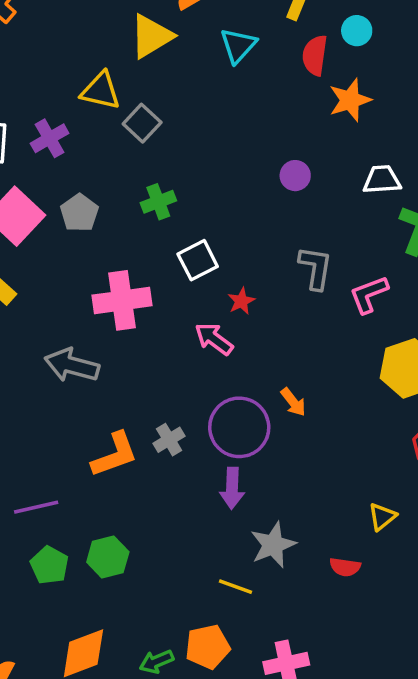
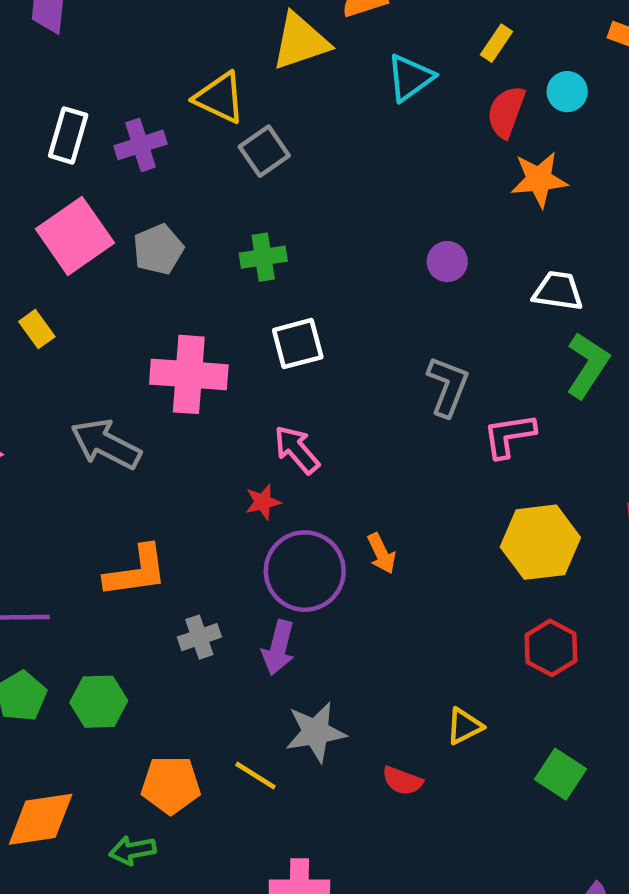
red star: (241, 301) -> (263, 502), moved
gray cross: (169, 440) -> (199, 637), moved
orange pentagon: (208, 647) -> (171, 785), moved

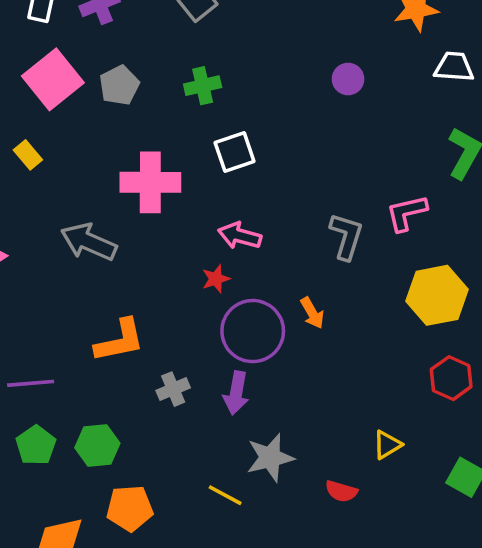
white trapezoid: (558, 291) -> (454, 67), moved
gray L-shape: (448, 386) -> (346, 236), moved
pink arrow: (297, 450) -> (240, 236), turned -30
orange pentagon: (171, 785) -> (130, 508), moved

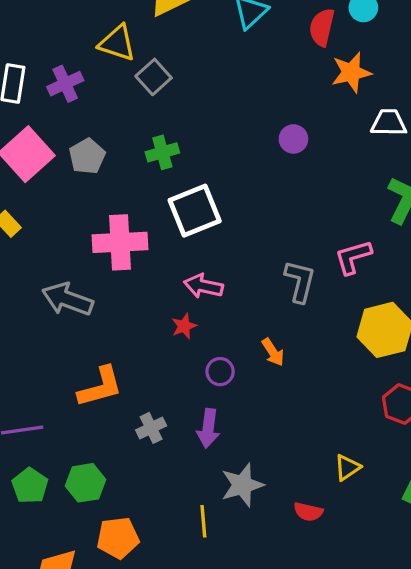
white square: (235, 152) -> (195, 211), size x1.4
purple circle: (253, 331) -> (220, 372), size x0.5
yellow line: (225, 495) -> (203, 521), turned 60

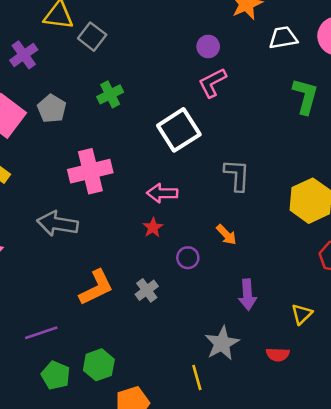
purple circle: (293, 139) -> (208, 46), moved
white square: (195, 211) -> (179, 130), moved
pink L-shape: (353, 257) -> (212, 83), moved
gray cross: (151, 428) -> (147, 290), moved
purple arrow: (208, 428) -> (247, 295), moved

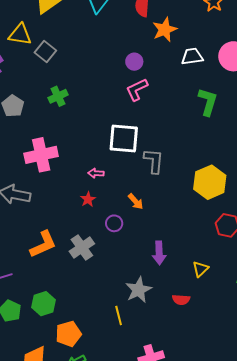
white square: (179, 130) -> (124, 138), moved, turned 36
pink arrow: (162, 193) -> (96, 173), size x0.7
orange arrow: (226, 235) -> (136, 202), moved
gray cross: (147, 290) -> (82, 248), size x1.4

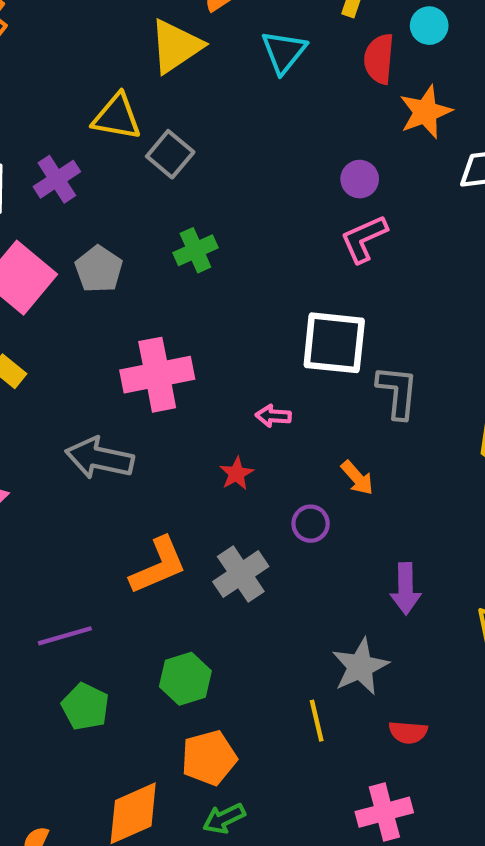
red star: (88, 199) -> (236, 474), moved
red semicircle: (181, 300) -> (408, 732), moved
green hexagon: (44, 304) -> (185, 679), moved

